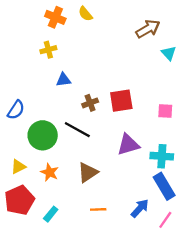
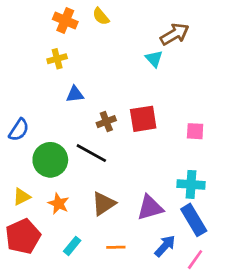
cyan triangle: (169, 53) -> (154, 59), moved
purple triangle: (128, 145) -> (150, 208), moved
cyan rectangle: (51, 214) -> (72, 246), moved

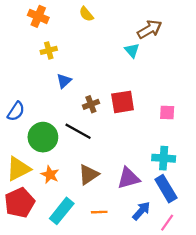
orange cross: (65, 20) -> (38, 16), moved
blue triangle: (75, 94) -> (64, 81), turned -35
yellow triangle: (22, 197) -> (18, 169), size x1.6
cyan rectangle: (72, 246) -> (62, 211), size x1.6

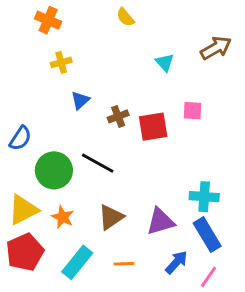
yellow semicircle: (86, 14) -> (125, 17), moved
brown arrow: (150, 29) -> (216, 48), moved
brown cross: (91, 104) -> (118, 116), moved
pink square: (167, 112) -> (193, 111), moved

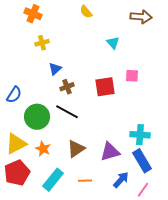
brown arrow: (216, 48) -> (141, 17), moved, turned 35
brown cross: (118, 116) -> (67, 87), moved

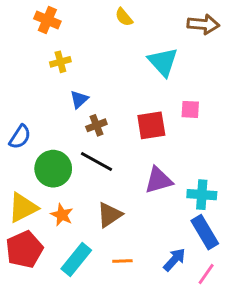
cyan triangle: (113, 43) -> (163, 62), size x1.6
purple triangle: (110, 152) -> (159, 180), moved

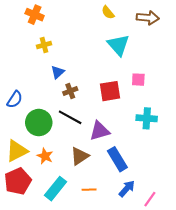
yellow semicircle: (124, 17) -> (108, 12), moved
purple triangle: (159, 180) -> (100, 131), moved
cyan cross: (202, 195) -> (147, 118), moved
blue rectangle: (205, 232) -> (117, 159), moved

